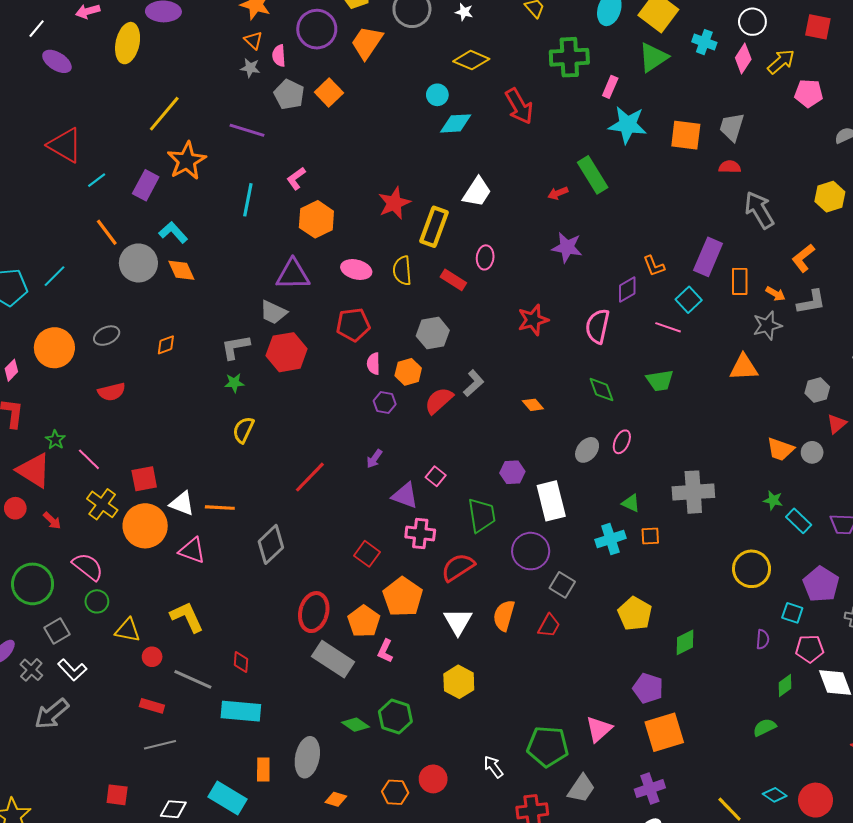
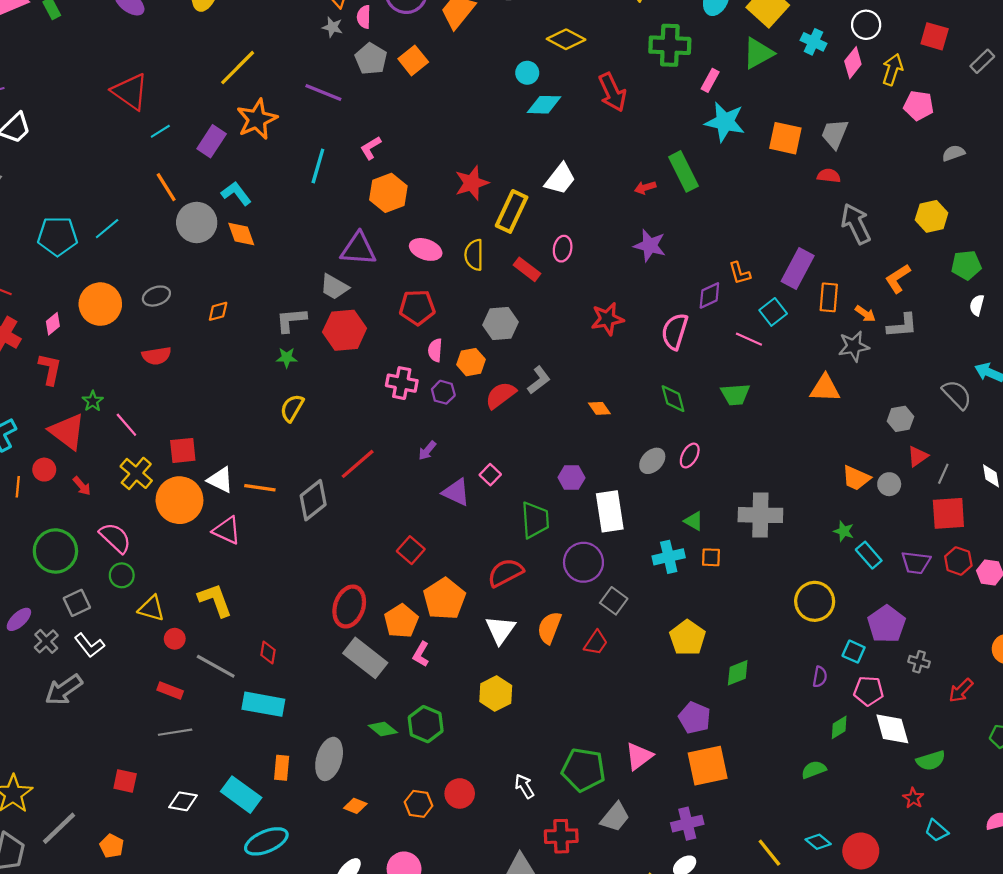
yellow arrow: (781, 62) -> (893, 69), turned -36
pink cross: (420, 533) -> (402, 383), moved
gray diamond: (271, 544) -> (313, 500), moved

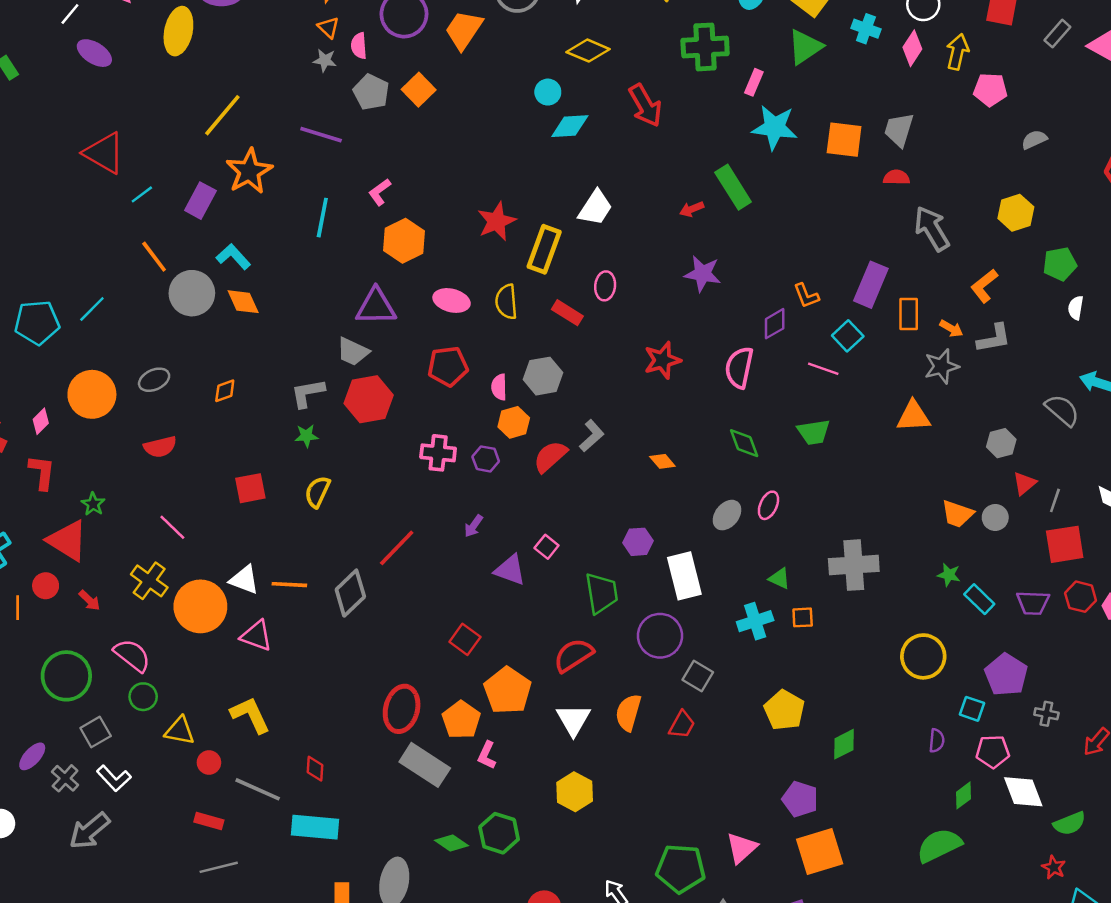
pink semicircle: (435, 350) -> (499, 387), moved
pink line: (126, 425) -> (172, 527), moved
red square: (183, 450) -> (250, 488), moved
green semicircle: (814, 770) -> (939, 845), size x1.6

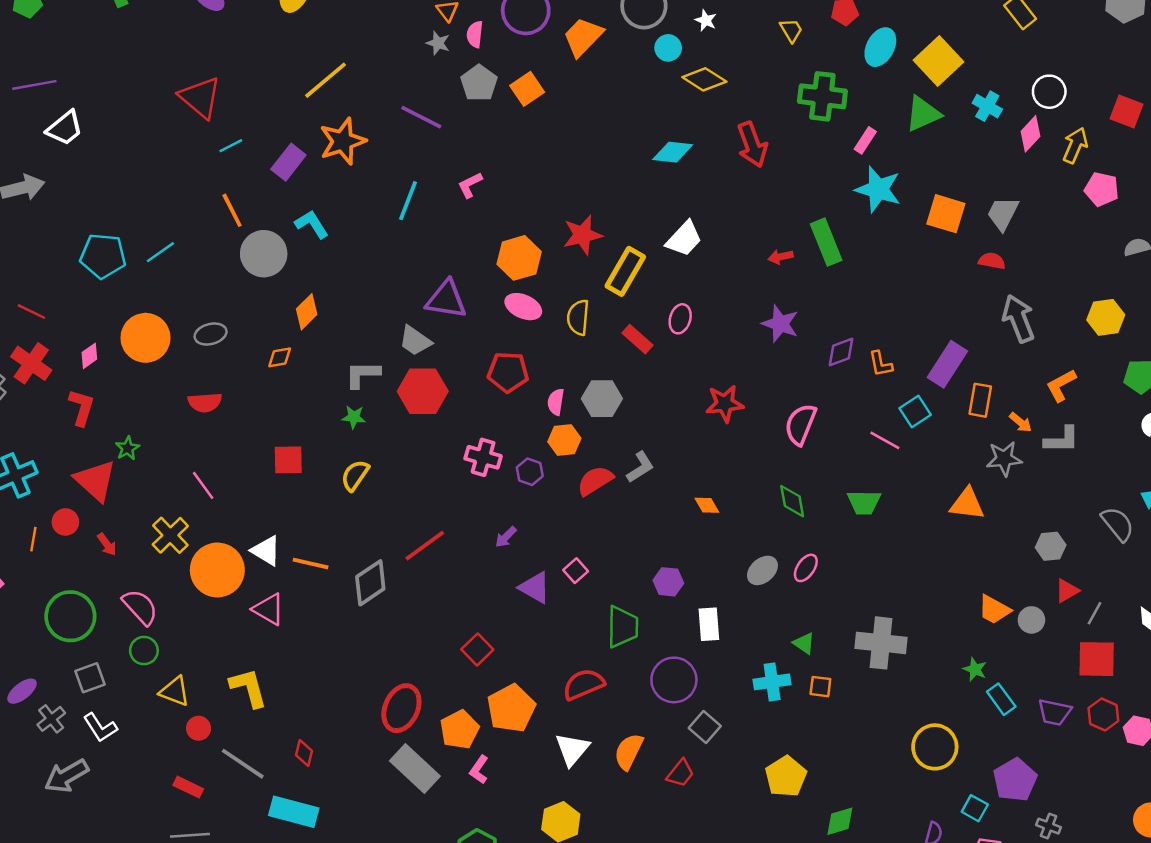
cyan circle: (548, 92) -> (668, 48), moved
orange hexagon: (404, 241) -> (519, 258), moved
orange diamond: (243, 302) -> (307, 312), moved, turned 60
purple diamond: (775, 324) -> (841, 352), moved
white rectangle: (684, 576) -> (709, 624), size x0.7

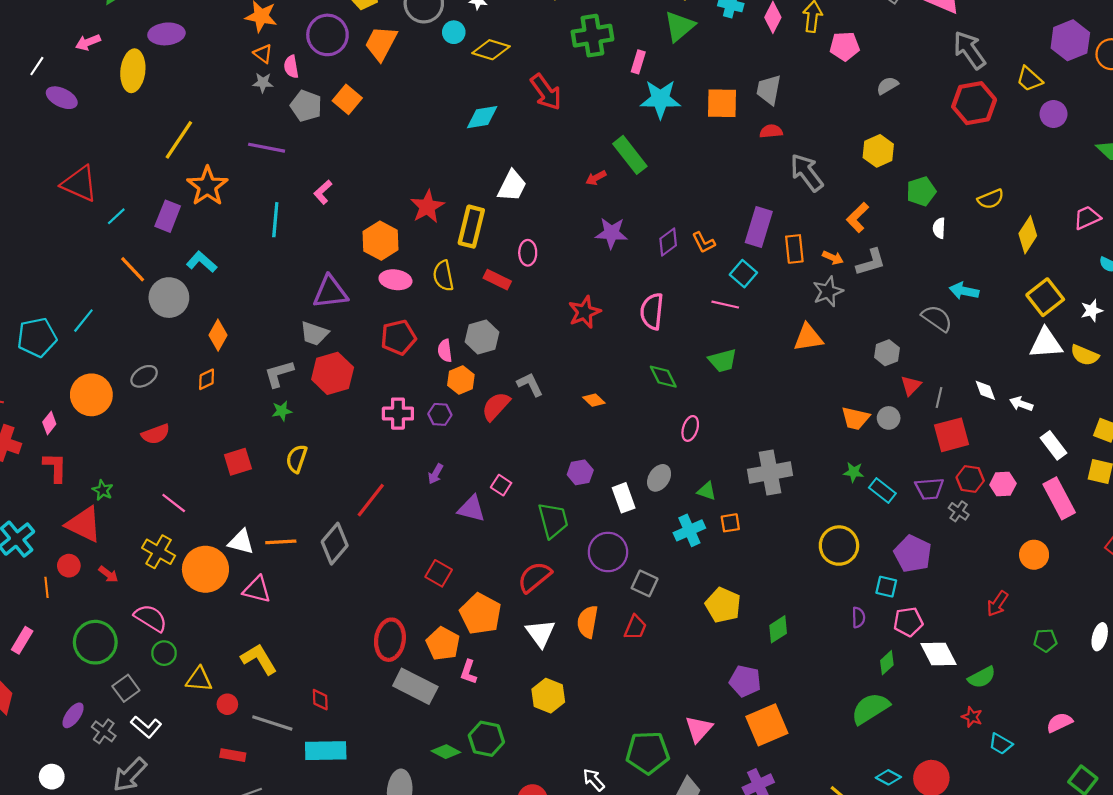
gray L-shape: (640, 467) -> (530, 384), turned -68
gray ellipse: (762, 570) -> (659, 478), moved
gray cross: (1048, 826) -> (959, 511), moved, turned 30

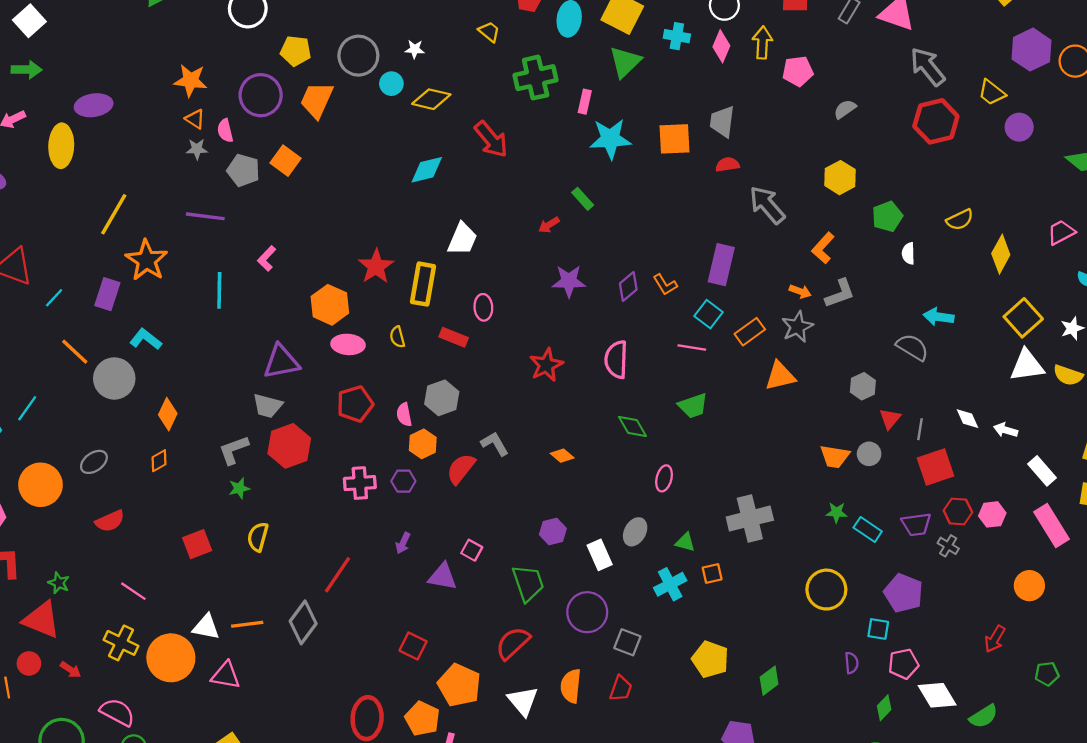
green rectangle: (630, 155) -> (583, 199), size x0.6
orange rectangle: (794, 249) -> (750, 332), moved, turned 64
yellow semicircle: (443, 276) -> (397, 337), size x0.7

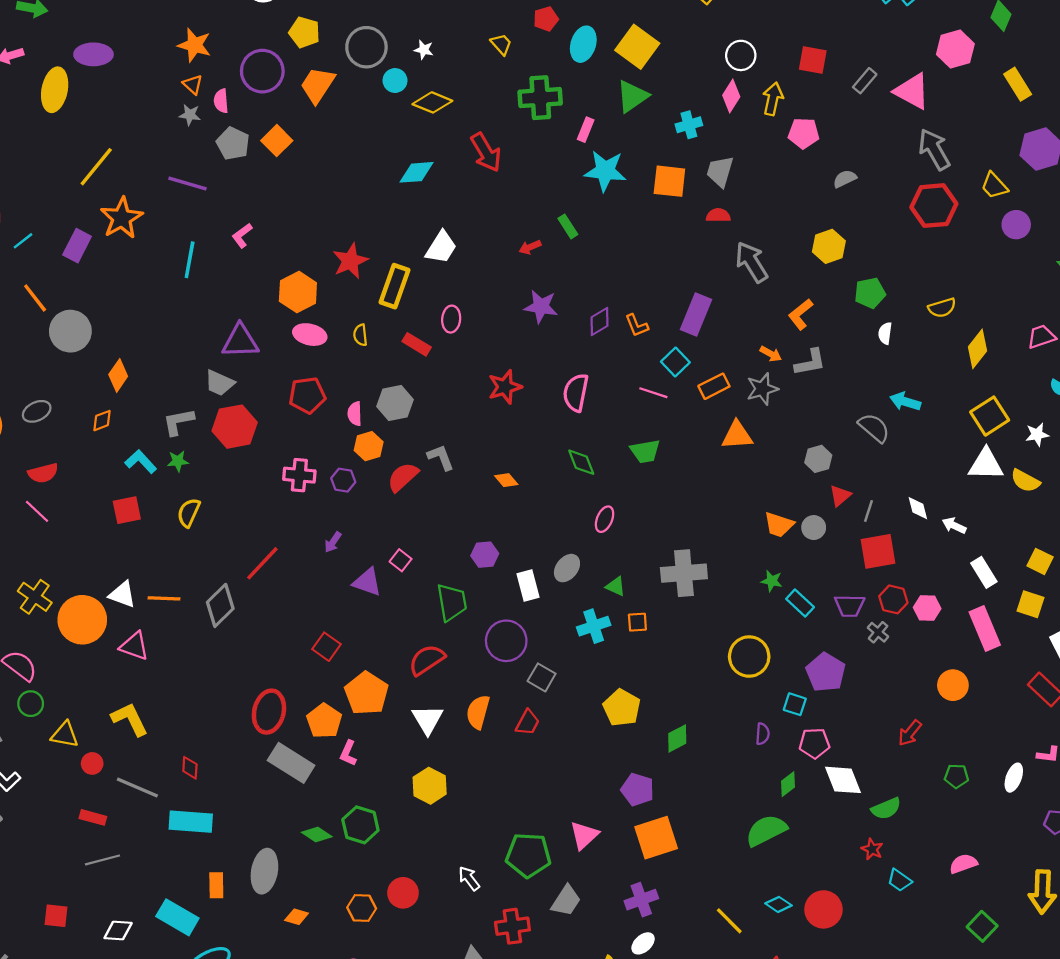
cyan cross: (677, 36) -> (689, 125), moved, turned -35
cyan L-shape: (146, 339) -> (141, 462), moved
pink line: (133, 591) -> (37, 511), moved

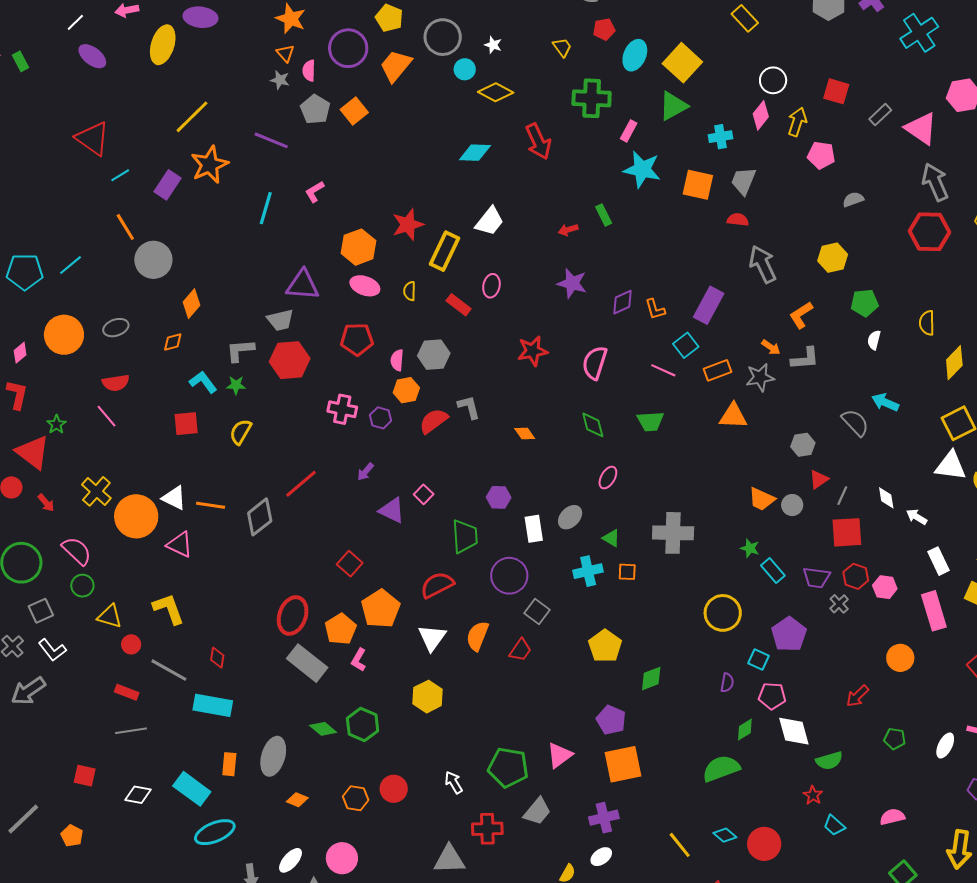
yellow semicircle: (942, 308) -> (927, 323), turned 100
gray trapezoid: (219, 383) -> (280, 320), turned -44

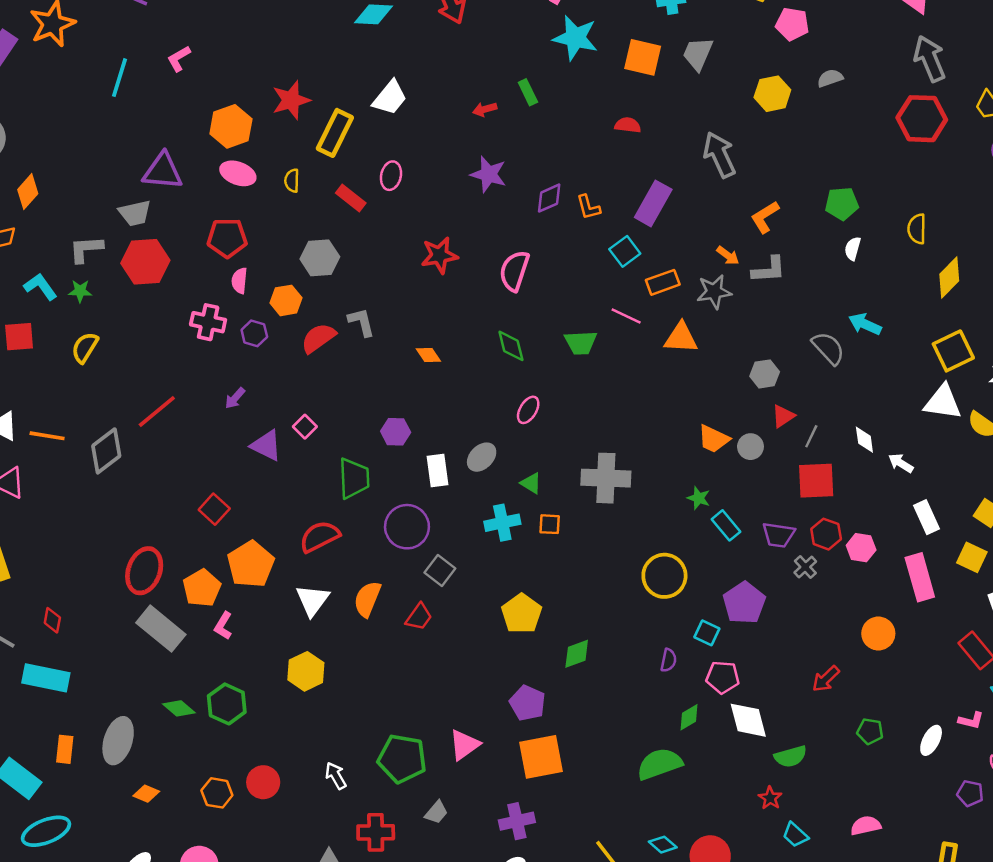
red semicircle: (738, 220) -> (628, 125), moved
yellow hexagon: (833, 258) -> (772, 94), moved
pink semicircle: (397, 360) -> (239, 281), moved
pink line: (663, 370) -> (626, 316), moved
gray trapezoid: (537, 811) -> (436, 812), size x0.7

